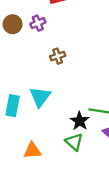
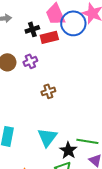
cyan triangle: (40, 97) -> (47, 137), moved

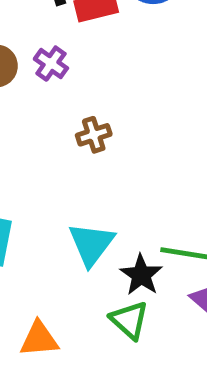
purple cross: (30, 61) -> (51, 64), turned -32

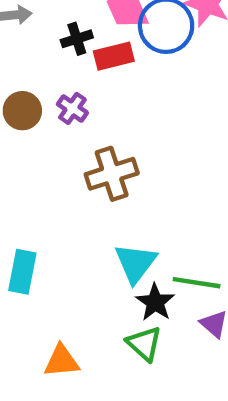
brown cross: (94, 135) -> (112, 174), size x1.6
cyan triangle: (91, 244) -> (136, 263), moved

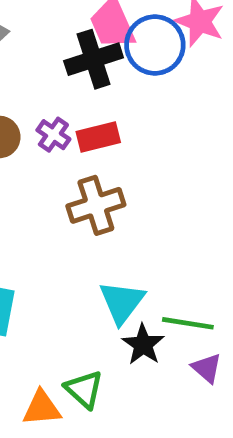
black cross: (77, 39) -> (94, 59), moved, size x1.6
red rectangle: (114, 56) -> (98, 137), moved
green triangle: (144, 344) -> (84, 389), moved

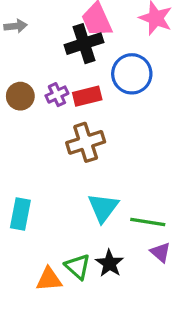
blue circle: (155, 45) -> (132, 74), moved
purple cross: (53, 135) -> (57, 95), turned 30
black star: (143, 345) -> (110, 263), moved

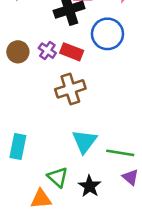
purple cross: (57, 95) -> (47, 51), turned -30
red rectangle: (87, 96) -> (72, 52), turned 35
green triangle: (78, 267) -> (58, 177), moved

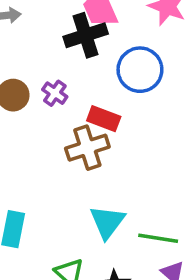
red rectangle: (72, 52) -> (104, 119), moved

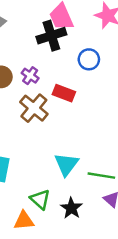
blue circle: (140, 70) -> (89, 59), size x0.7
brown cross: (87, 148) -> (34, 108), moved, turned -32

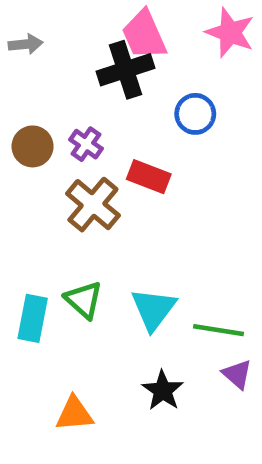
green triangle: (40, 199) -> (84, 300), moved

